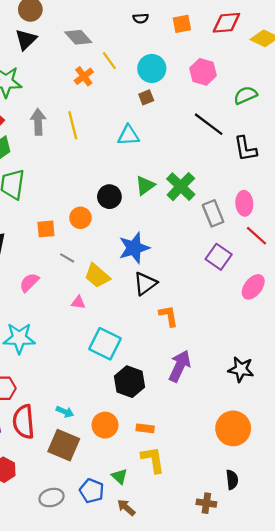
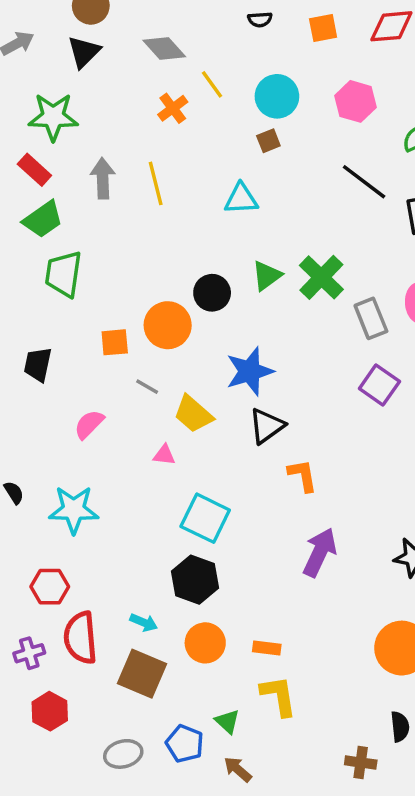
orange circle: (80, 218) -> (168, 325), size x1.4
black hexagon: (130, 382) -> (195, 580), moved

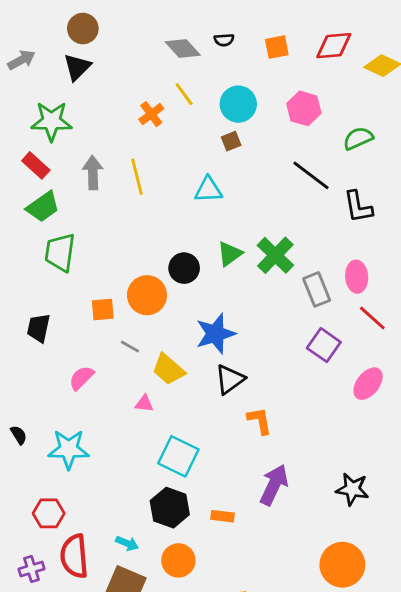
gray diamond: (164, 48) -> (183, 48), moved
orange rectangle: (267, 648) -> (223, 516), moved

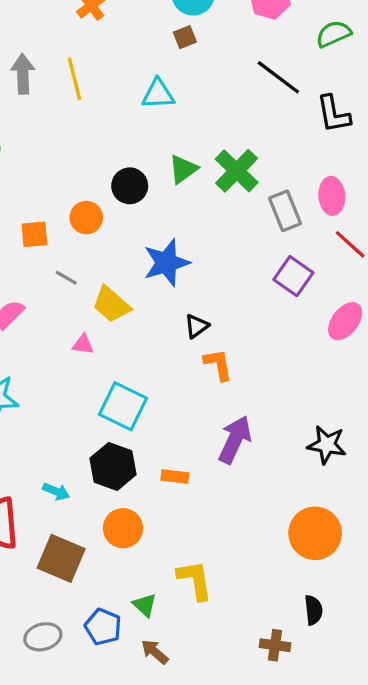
orange circle: (147, 295) -> (86, 218), size x0.7
black triangle: (230, 379) -> (196, 326), moved, size x0.7
cyan arrow: (127, 543) -> (56, 491), moved

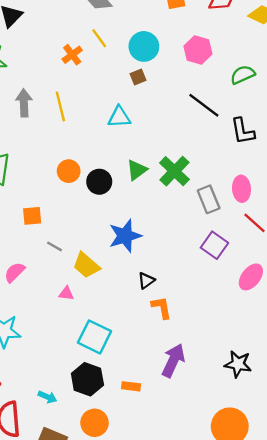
orange circle: (86, 218) -> (69, 171), moved

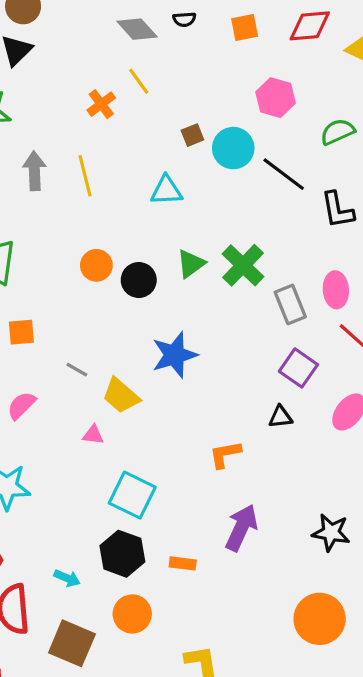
cyan circle: (144, 46) -> (233, 148), moved
orange square: (32, 216) -> (21, 332), moved
black triangle: (146, 280) -> (280, 417), moved, turned 30
orange L-shape: (162, 308) -> (225, 454), turned -90

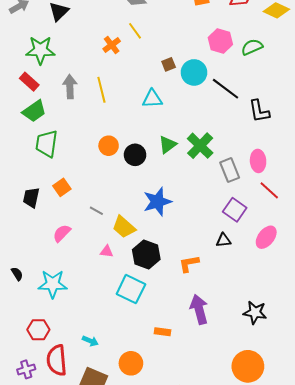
green semicircle: (337, 132) -> (252, 47), moved
orange square: (21, 332) -> (62, 187), turned -30
purple arrow: (241, 528) -> (199, 309), turned -40
black hexagon: (122, 554) -> (146, 254), moved

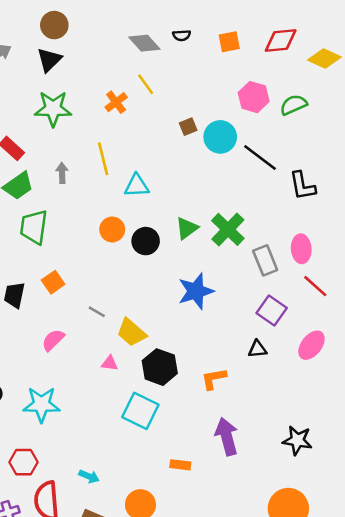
green star: (40, 50) -> (53, 109), moved
gray arrow: (70, 87) -> (62, 173), moved, size x0.7
cyan triangle: (152, 99) -> (137, 186), moved
blue star: (157, 202) -> (196, 291), moved

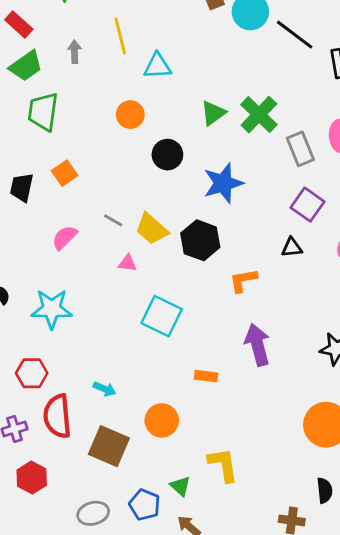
black circle: (146, 241) -> (167, 155), moved
gray line: (97, 312) -> (113, 220), moved
black hexagon: (160, 367) -> (200, 240), moved

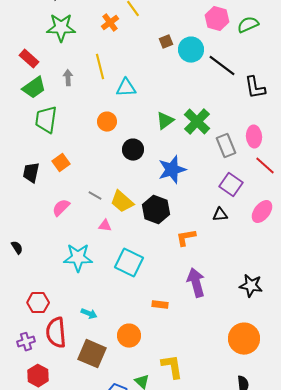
cyan star: (52, 309) -> (78, 258), moved

